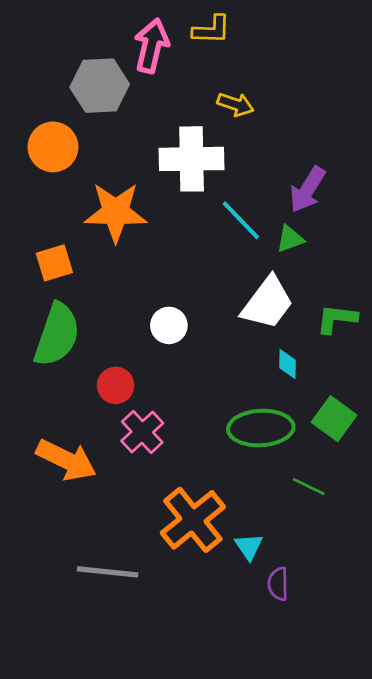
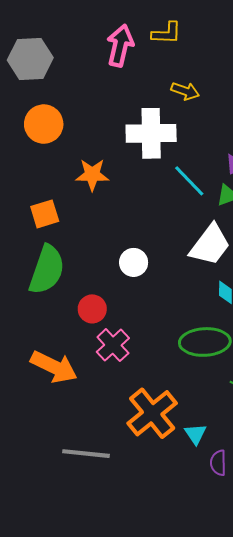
gray hexagon: (100, 86) -> (30, 59), moved
orange star: (116, 212) -> (92, 175), size x0.7

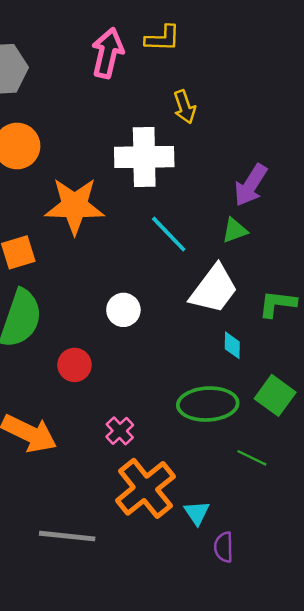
yellow arrow: (185, 91) -> (185, 107), turned 52
orange star: (92, 175) -> (75, 206), size x1.5
cyan line: (189, 181) -> (169, 234), moved
pink cross: (113, 345) -> (120, 431), moved, size x0.7

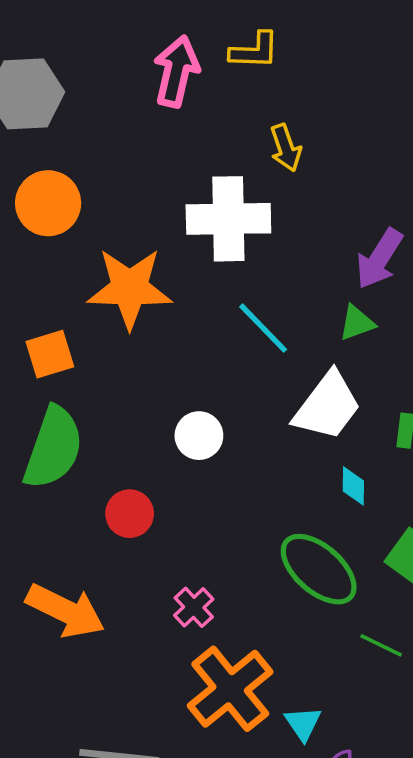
green ellipse: (208, 404) -> (319, 569), turned 44

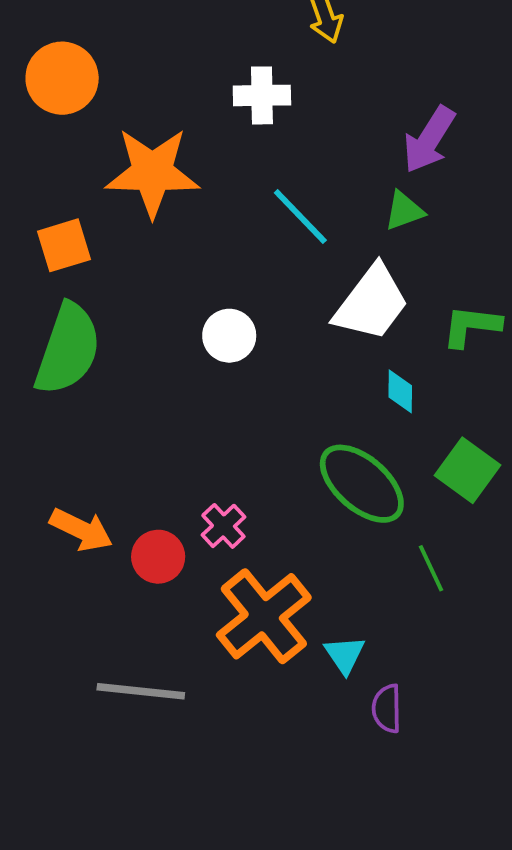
white cross: (228, 219) -> (262, 95), size x0.6
red circle: (130, 514) -> (158, 557), moved
orange arrow: (65, 611) -> (81, 530), size x0.7
green line: (381, 645) -> (431, 568), turned 39

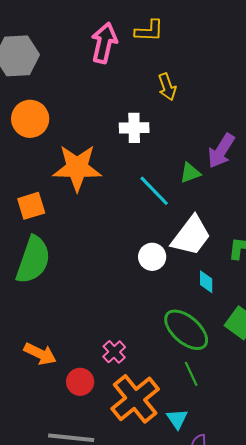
green triangle: (404, 211) -> (190, 173), moved
white circle: (229, 336) -> (152, 257), moved
red circle: (158, 557) -> (80, 382), moved
green line: (431, 568) -> (191, 374), moved

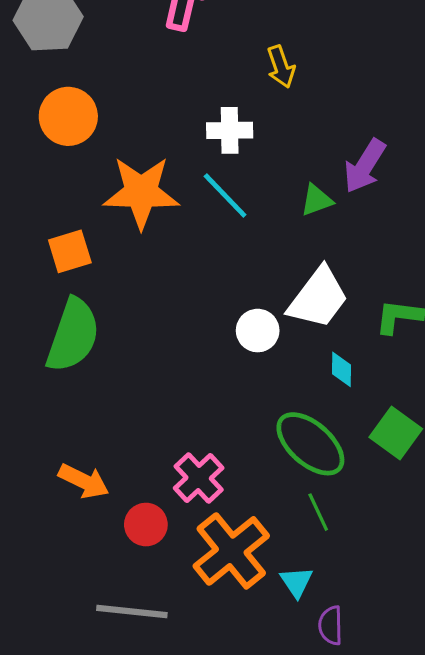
cyan line: (154, 191) -> (225, 196), moved
pink cross: (114, 352) -> (199, 478), size x1.4

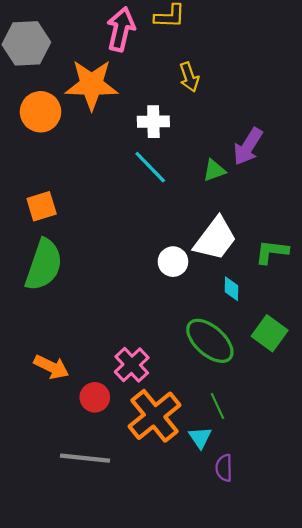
orange star: (141, 192) -> (92, 85), moved
green line: (318, 512) -> (217, 406), moved

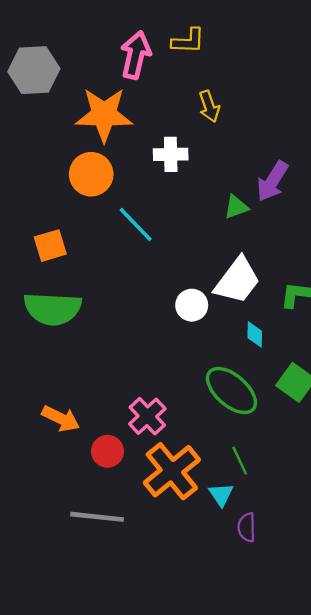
orange circle: (41, 112) -> (91, 174), moved
cyan line: (150, 167) -> (136, 224), moved
green semicircle: (44, 265) -> (53, 309), turned 74

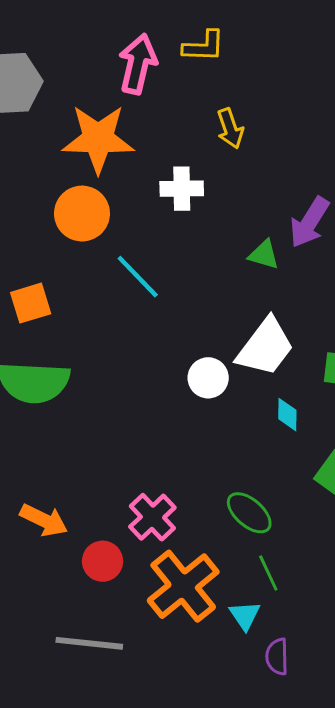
green triangle: (236, 207) -> (264, 255), turned 36
green ellipse: (231, 391) -> (249, 513), moved, size x0.7

